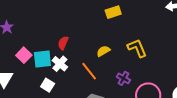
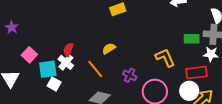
red semicircle: (63, 43) -> (68, 50), moved
yellow L-shape: (137, 48) -> (165, 58), moved
cyan square: (42, 59) -> (48, 69), moved

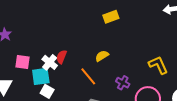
pink square: (29, 55) -> (23, 62), turned -35
white cross: (66, 62) -> (50, 62), moved

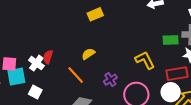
cyan square: (41, 76) -> (16, 77), moved
purple cross: (123, 83) -> (110, 80), turned 32

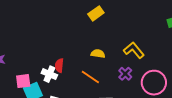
yellow semicircle: (88, 54) -> (98, 54), turned 56
yellow L-shape: (145, 60) -> (134, 50), moved

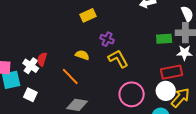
purple cross: (125, 74) -> (107, 39), moved, turned -32

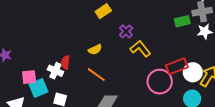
purple cross: (107, 39) -> (126, 31), turned 32
yellow semicircle: (82, 55) -> (95, 49), moved, turned 144
red rectangle: (172, 72) -> (177, 66), moved

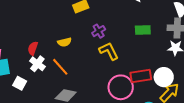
green rectangle: (182, 21) -> (143, 30), moved
white cross: (55, 71) -> (37, 64), moved
white circle: (193, 72) -> (164, 77), moved

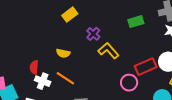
yellow semicircle: (64, 42) -> (63, 53), turned 40
pink circle: (121, 87) -> (129, 83), size x0.7

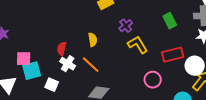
green rectangle: (136, 22) -> (170, 21), turned 70
yellow semicircle: (63, 53) -> (93, 40), turned -120
red rectangle: (146, 67) -> (173, 55), moved

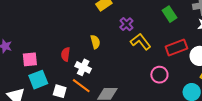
pink square: (24, 59) -> (30, 59), moved
white cross: (68, 64) -> (83, 67), moved
orange line: (91, 65) -> (81, 86), moved

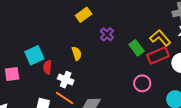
green rectangle: (170, 14) -> (136, 48), moved
yellow L-shape: (141, 42) -> (160, 38), moved
cyan square: (38, 80) -> (34, 55), moved

